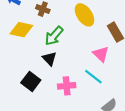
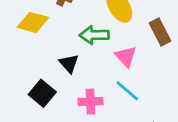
green arrow: (54, 36) -> (94, 35), moved, turned 45
pink triangle: (101, 54) -> (126, 57), moved

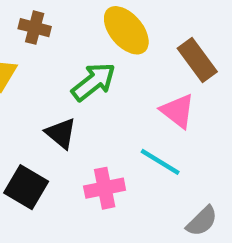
green arrow: (94, 35) -> (94, 82), turned 152
pink triangle: (126, 57) -> (178, 111), moved

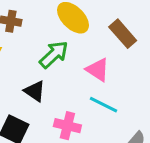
pink triangle: (178, 111) -> (98, 70), moved
pink cross: (105, 188) -> (67, 126), turned 30

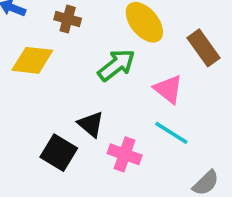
black triangle: (35, 91) -> (91, 124), moved

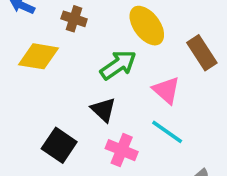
black triangle: (91, 124) -> (103, 110), moved

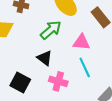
pink triangle: (166, 90) -> (81, 42), turned -30
cyan line: (167, 132) -> (85, 67), turned 36

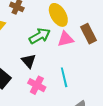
pink triangle: (81, 42) -> (66, 39), moved, turned -30

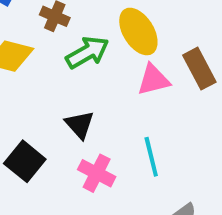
green arrow: (40, 36) -> (87, 52), moved

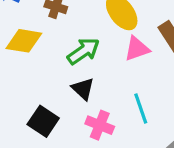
green arrow: (87, 52) -> (83, 51), moved

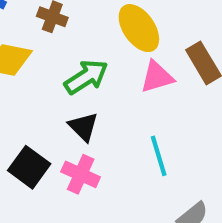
pink cross: (100, 125) -> (81, 174), moved

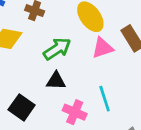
black triangle: (83, 127) -> (56, 81), turned -42
pink cross: (81, 174) -> (75, 112), moved

